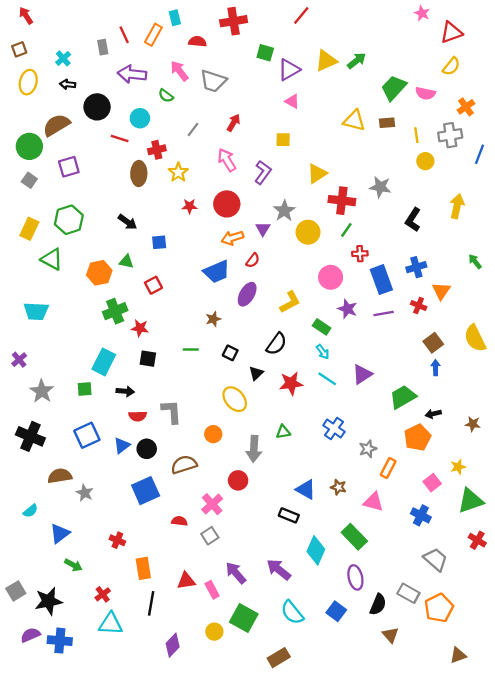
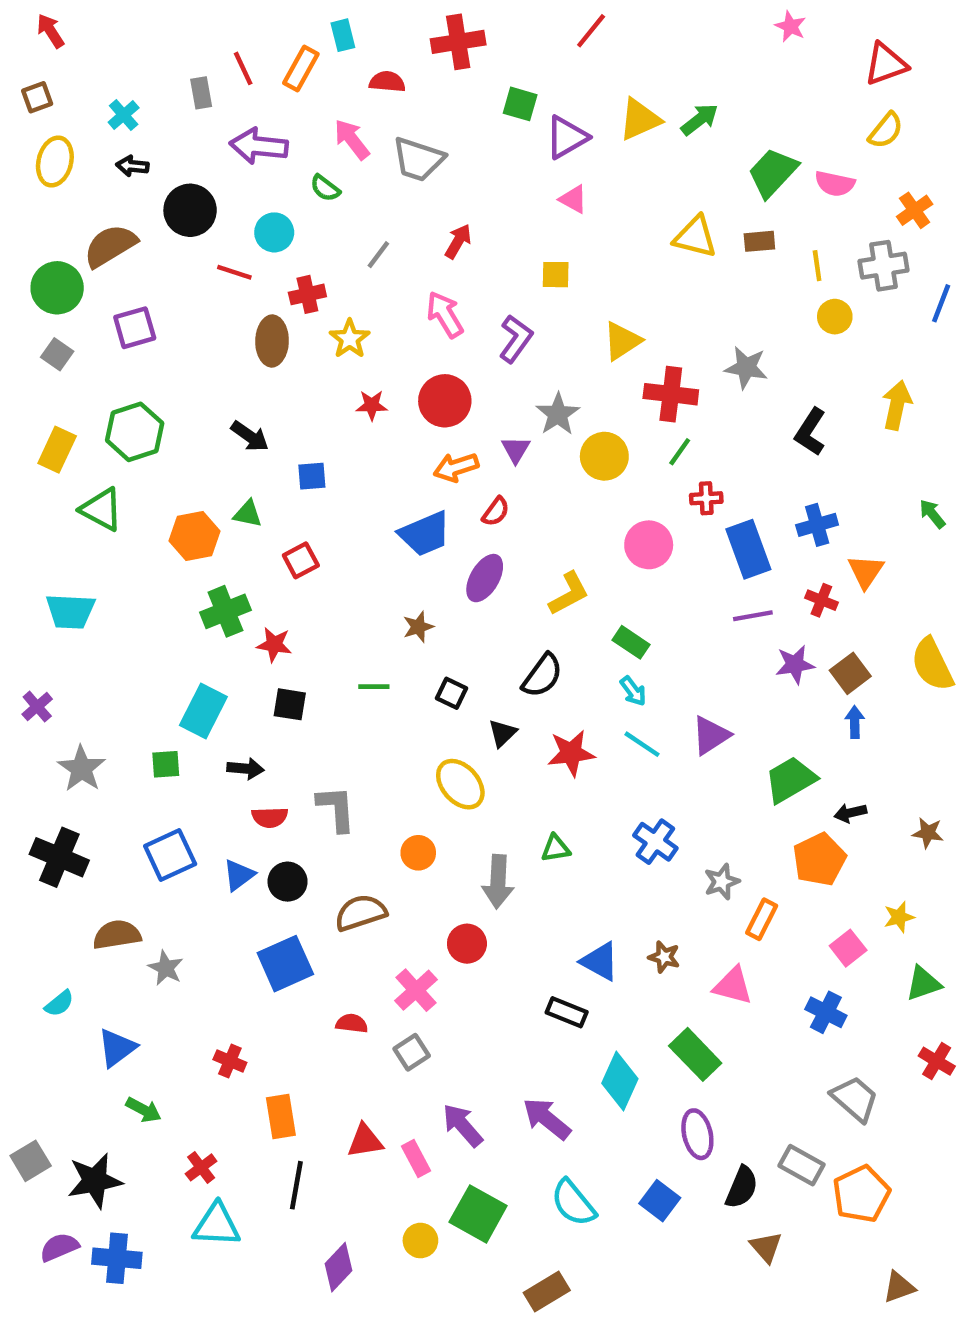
pink star: (422, 13) -> (790, 26), moved
purple star: (348, 309) -> (795, 664), moved, turned -30
green triangle: (470, 501) -> (923, 984), size x0.7

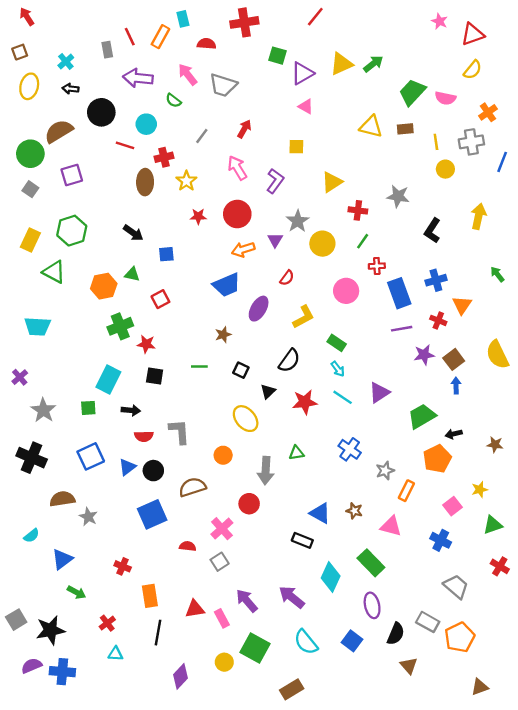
pink star: (790, 26) -> (439, 21), moved
red cross: (671, 394) -> (358, 210), size x0.7
red semicircle: (496, 512) -> (287, 278), moved
cyan triangle: (217, 1225) -> (116, 654), size x0.6

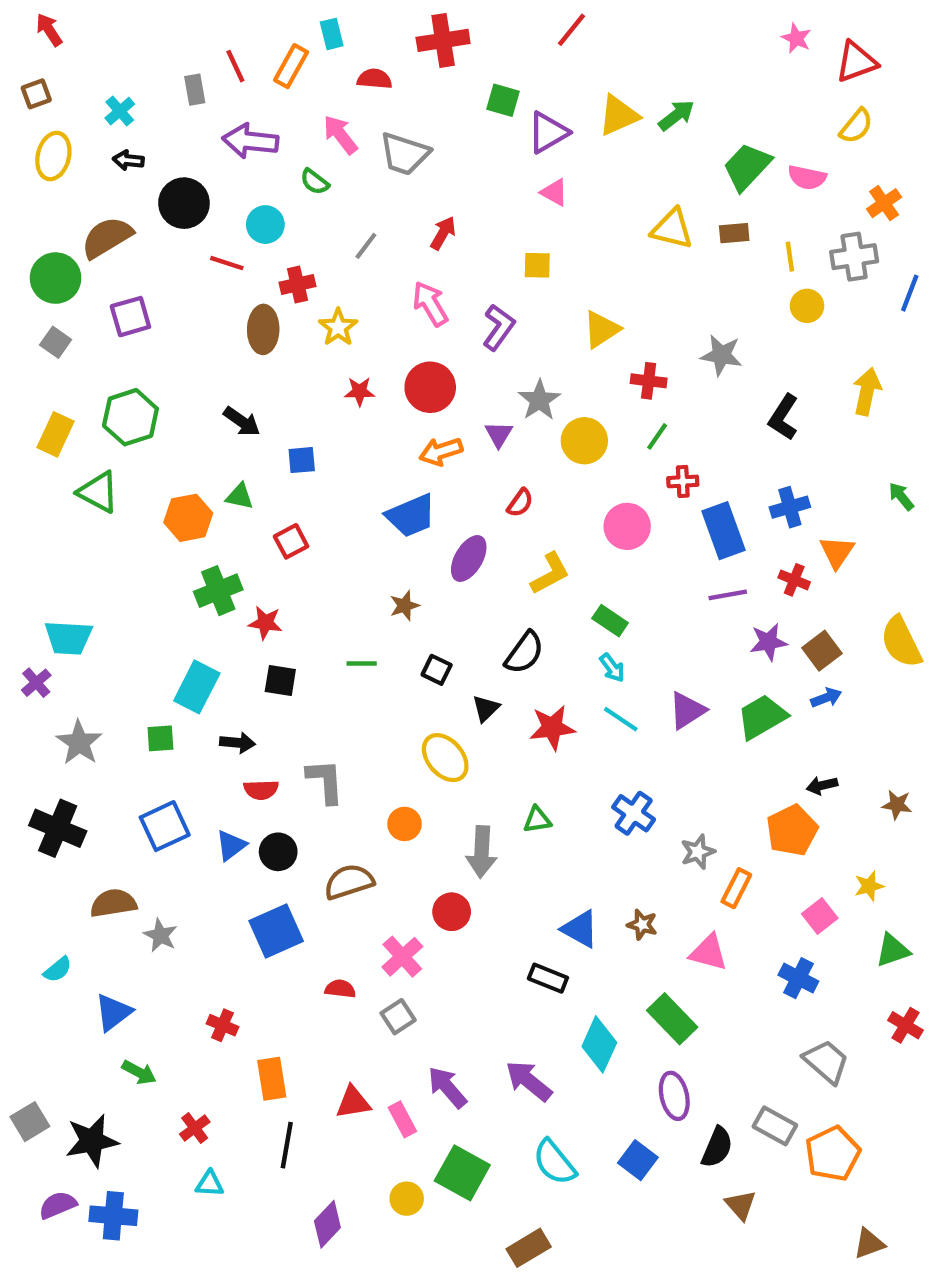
cyan trapezoid: (37, 326) -> (68, 638), moved
blue arrow: (456, 385) -> (826, 698), turned 70
green trapezoid: (422, 416) -> (762, 717), moved

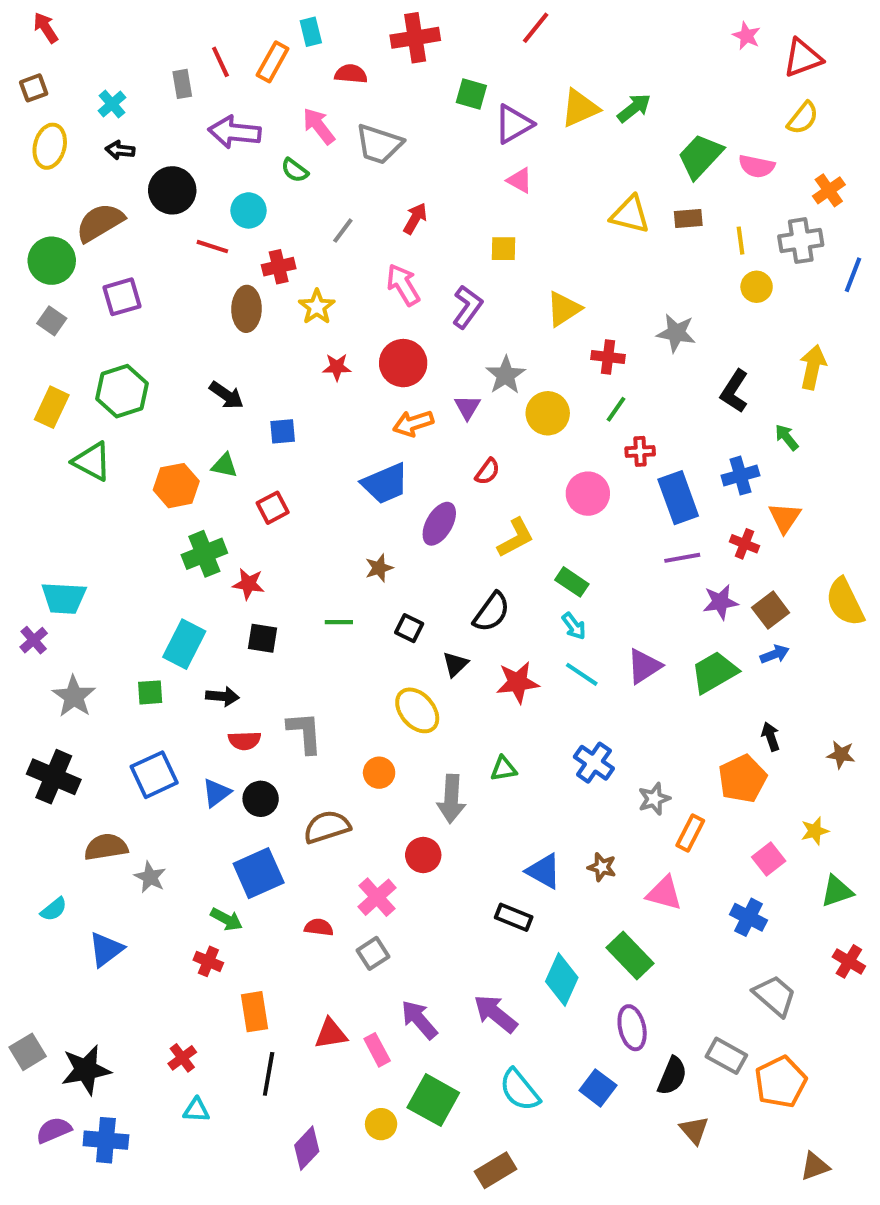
green arrow: (901, 496) -> (787, 437), moved
black arrow: (822, 785) -> (771, 737), turned 84
green arrow: (139, 1072) -> (226, 919), moved

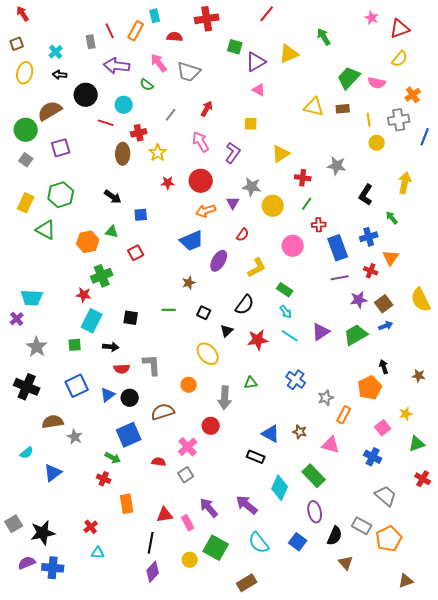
green arrow: (634, 108) -> (324, 37), moved, turned -84
gray star: (506, 375) -> (252, 187), turned -30
red star: (249, 584) -> (84, 295), moved
black line: (269, 1074) -> (151, 543), moved

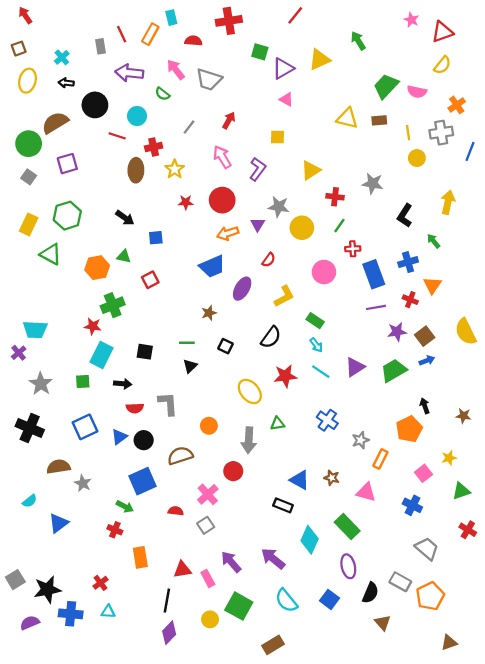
black triangle: (227, 331) -> (190, 366), moved
yellow ellipse: (208, 354) -> (250, 391), moved
blue cross: (53, 568) -> (71, 614), moved

